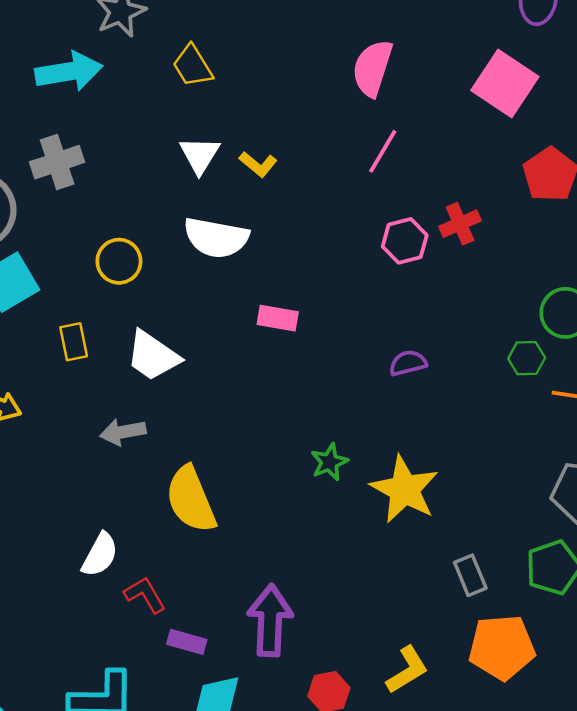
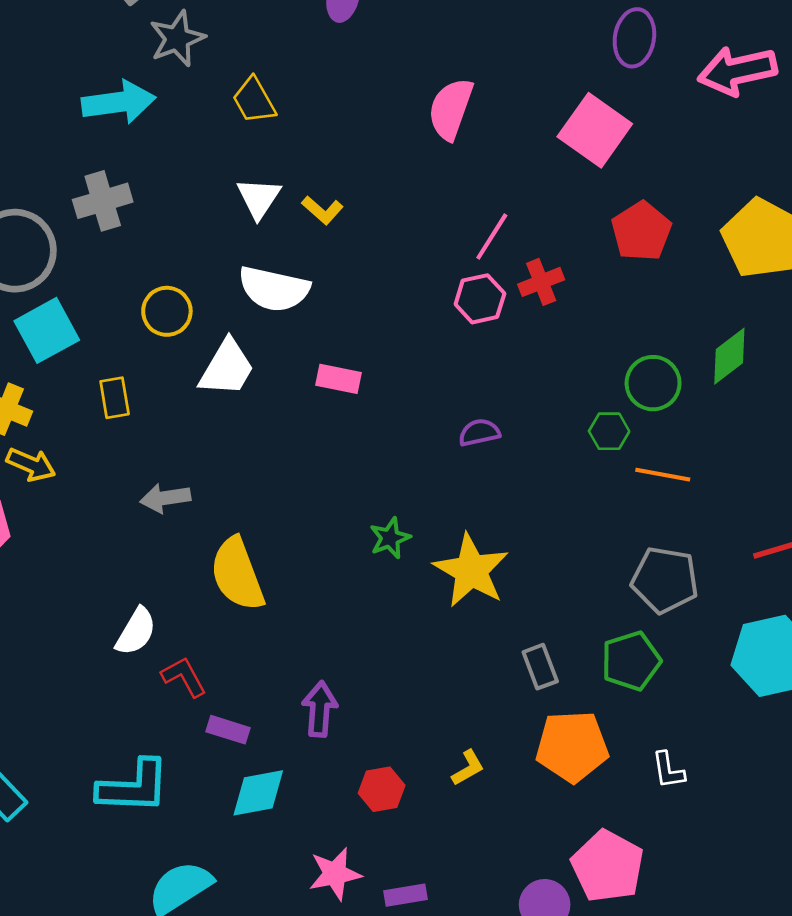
pink line: (383, 151) -> (492, 236), moved
white trapezoid: (153, 356) -> (227, 368), moved, turned -96
purple arrow: (270, 620) -> (320, 709), size x0.7
yellow L-shape: (407, 670) -> (468, 768), size x0.7

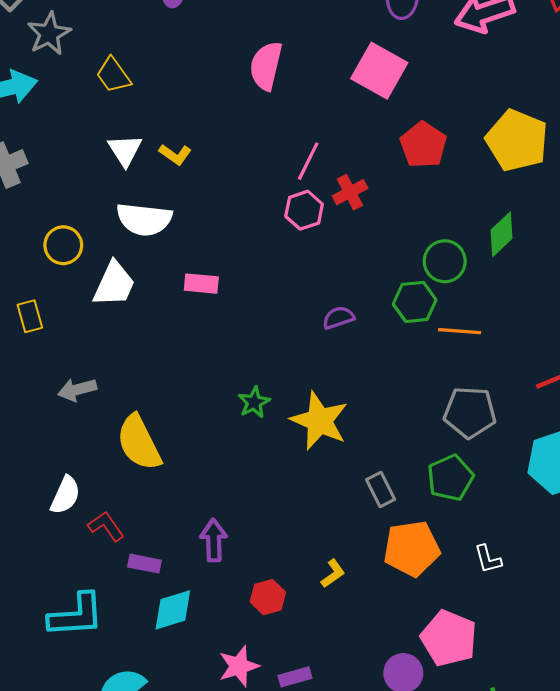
green hexagon: (609, 431) -> (415, 302), size x1.4
purple semicircle: (479, 432) -> (338, 318), moved

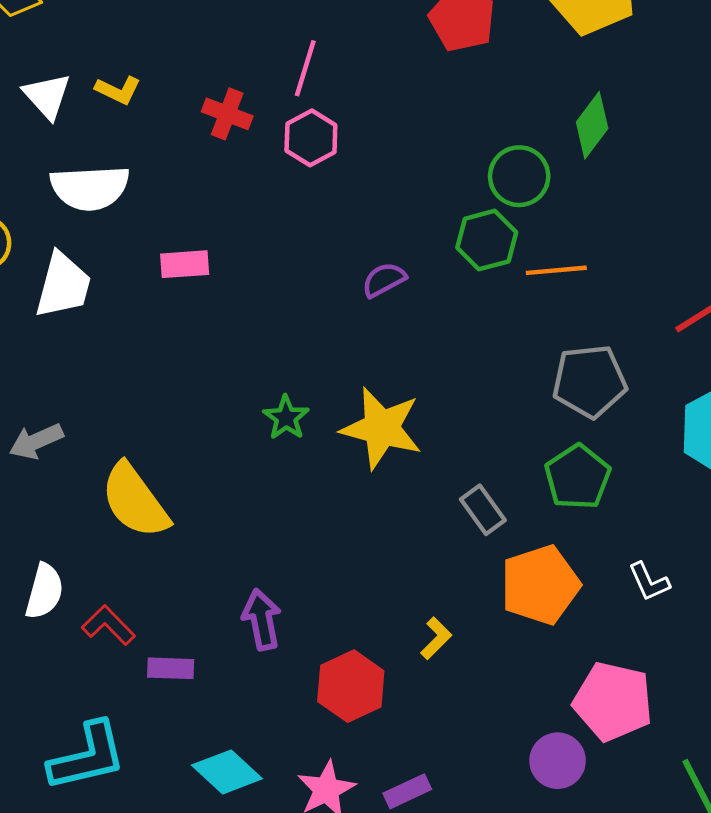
red cross: (350, 192) -> (227, 114), moved, turned -32
red hexagon: (268, 597) -> (351, 686), size x1.4
cyan diamond: (173, 610) -> (227, 772), moved, turned 69

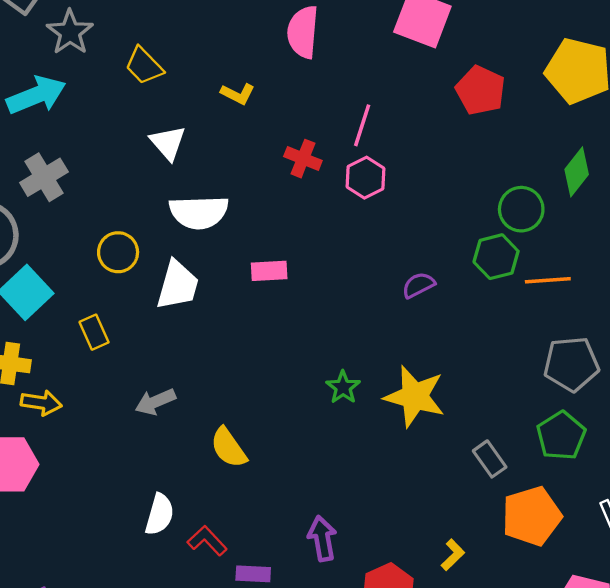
yellow L-shape: (118, 90) -> (238, 94), moved
yellow semicircle: (135, 501) -> (229, 448), size x0.7

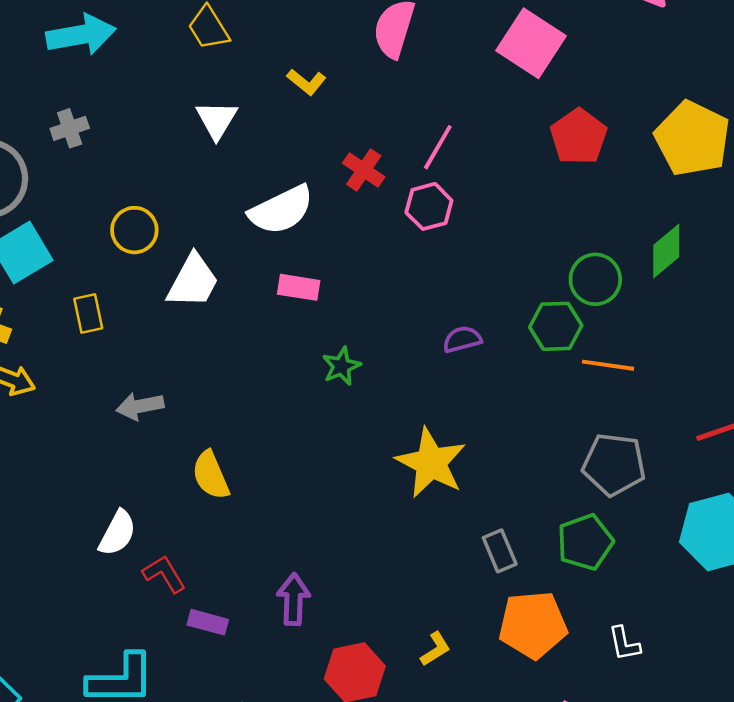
gray cross: (44, 177) -> (70, 128), size x0.7
white semicircle: (199, 212) -> (281, 210), moved, turned -36
green star: (343, 387) -> (341, 366), moved

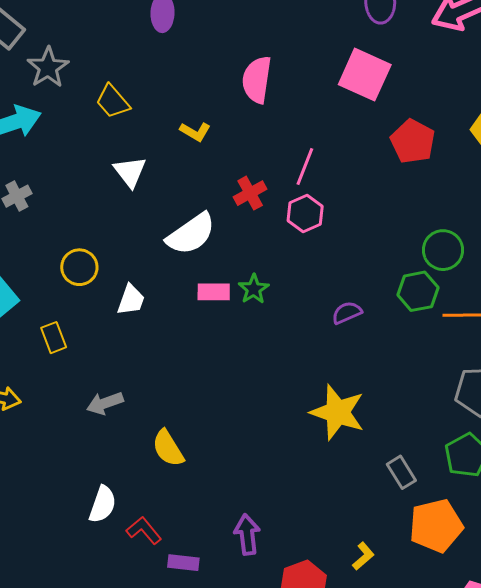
red cross: (364, 170) -> (250, 193), turned 36
white trapezoid: (193, 281) -> (131, 300), size x0.7
green star: (341, 366) -> (254, 289), moved

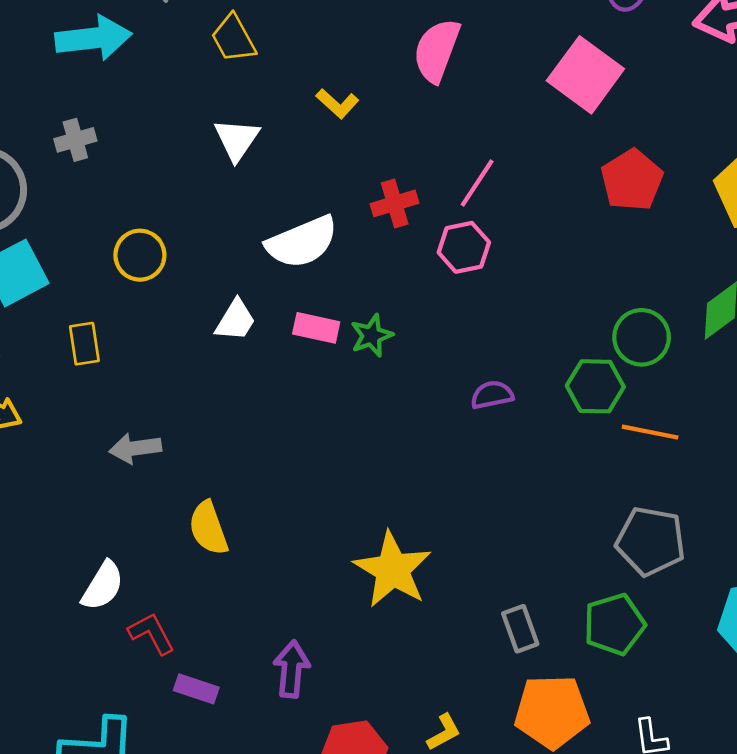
white trapezoid: (131, 300) -> (235, 320), moved
yellow star: (338, 412) -> (393, 570), moved

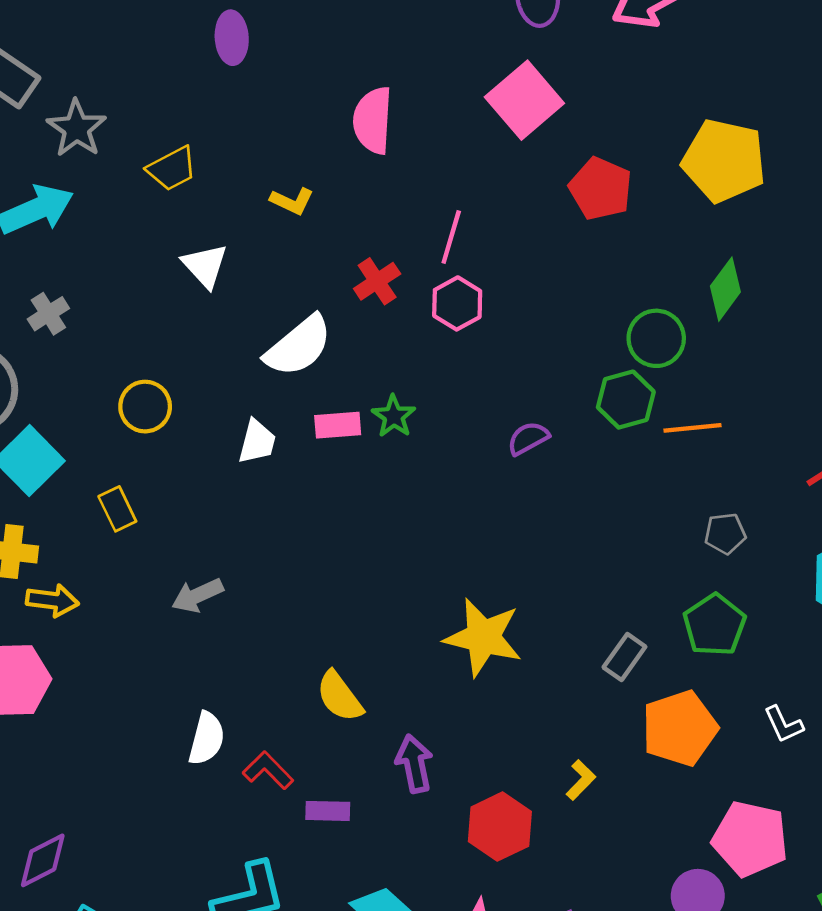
yellow trapezoid: (233, 38) -> (172, 169), turned -72
pink square: (585, 75) -> (524, 100), turned 30
yellow semicircle: (208, 528) -> (340, 696), moved
gray pentagon: (651, 541) -> (725, 534), size x0.6
gray rectangle: (520, 629) -> (624, 657), turned 72

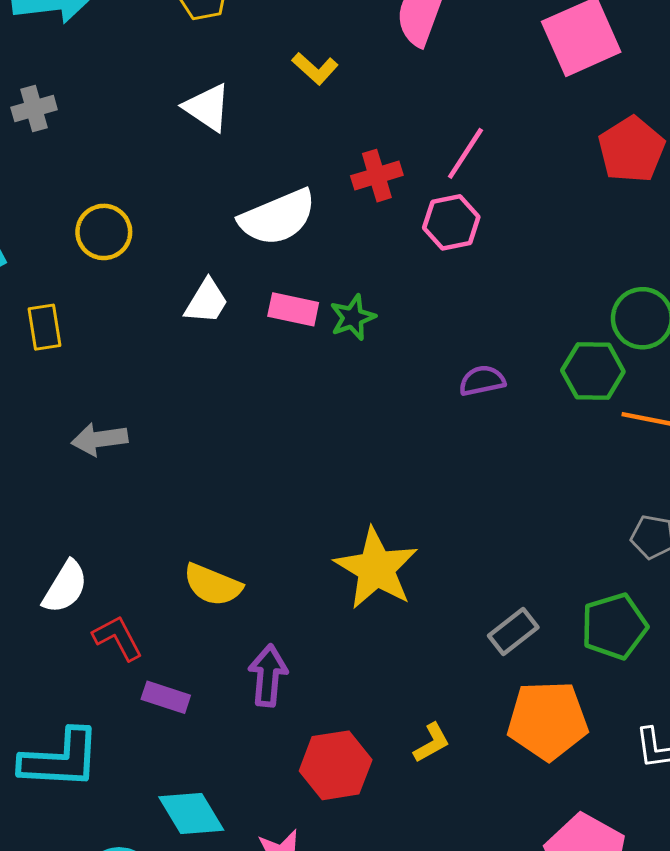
white triangle: (205, 266) -> (207, 107), turned -30
yellow semicircle: (340, 696) -> (213, 585), turned -48

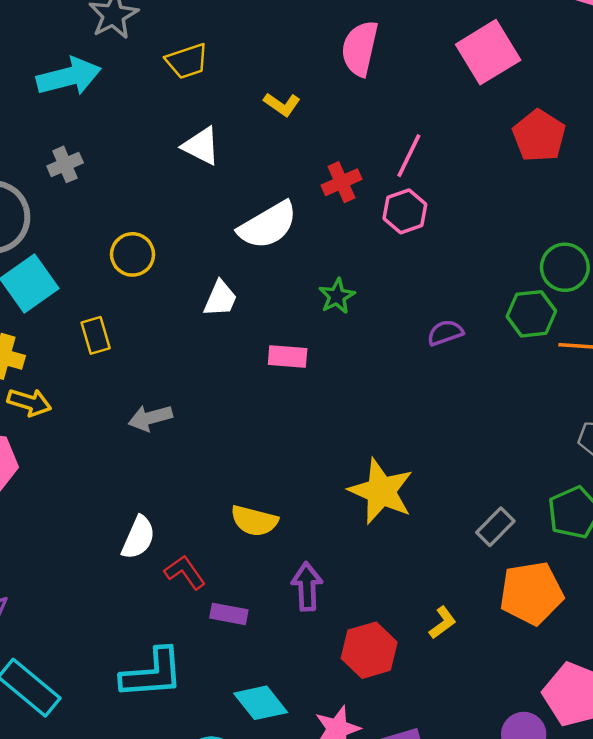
pink rectangle: (293, 309) -> (288, 357), moved

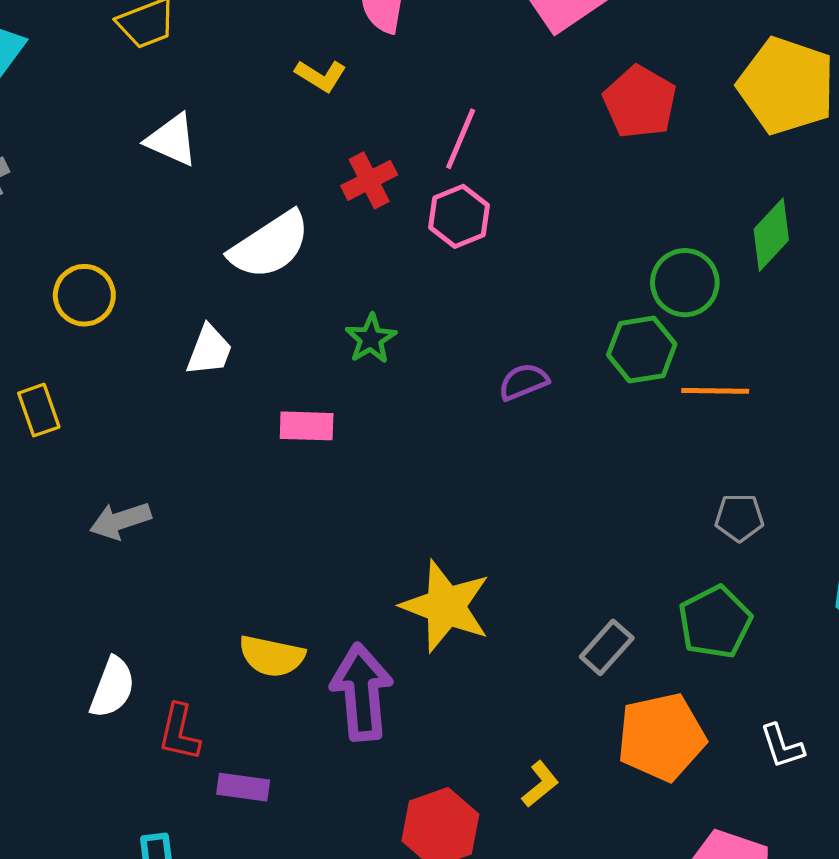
yellow L-shape: (282, 104) -> (321, 76), moved
red L-shape: (185, 572) -> (179, 732), turned -129
purple arrow: (307, 587) -> (362, 692), moved, size x1.4

